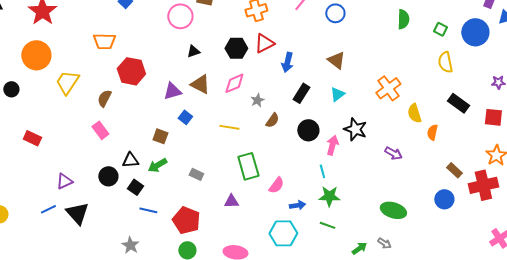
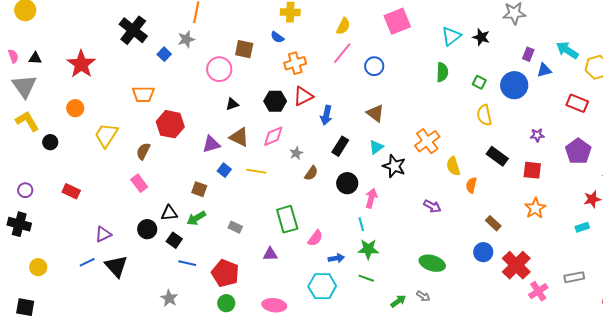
orange circle: (36, 55) -> (75, 108), size x0.6
yellow line: (229, 127) -> (256, 171), moved
black star: (355, 129) -> (394, 166), moved
red cross: (483, 185) -> (516, 265), moved, turned -32

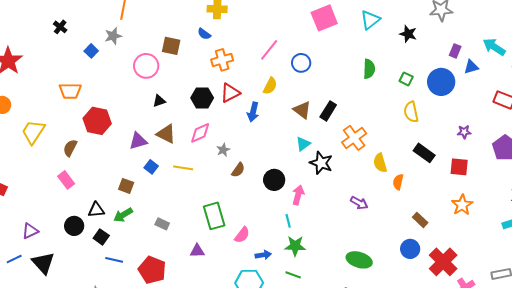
yellow semicircle: (343, 26) -> (270, 86), moved
black cross: (133, 30) -> (60, 27), size x0.5
cyan triangle: (451, 36) -> (370, 20), moved
black rectangle: (340, 146) -> (328, 111), moved

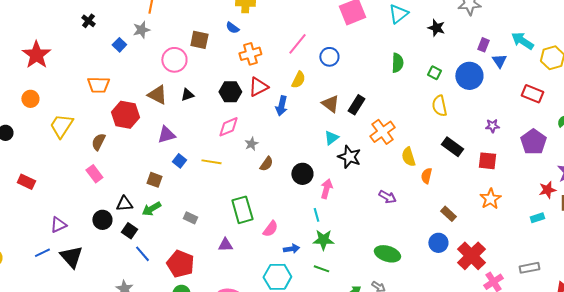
blue triangle: (471, 67) -> (499, 61), turned -49
brown triangle: (166, 134) -> (157, 95), moved
blue line: (114, 260) -> (142, 254), turned 36

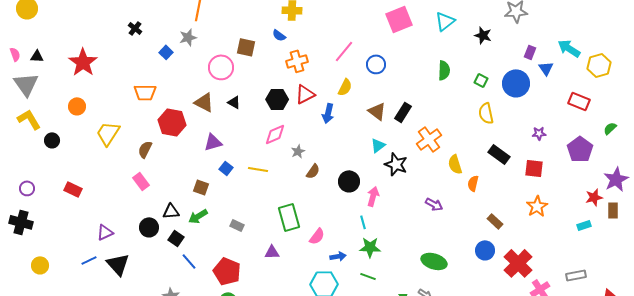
black triangle: (187, 95) -> (234, 102), turned 48

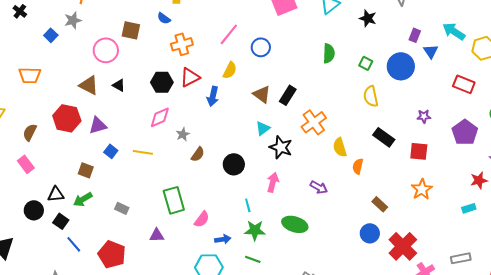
red hexagon: (172, 122) -> (67, 118), moved
pink arrow: (373, 196) -> (273, 182), moved
green ellipse: (434, 261) -> (295, 224), moved

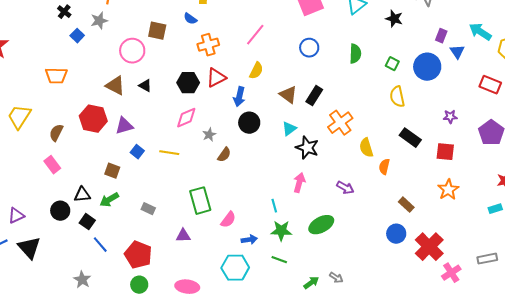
black cross: (20, 11) -> (64, 12), moved
blue circle: (261, 47) -> (309, 48), moved
black circle: (234, 164) -> (249, 123), moved
green ellipse: (295, 224) -> (321, 225), turned -45

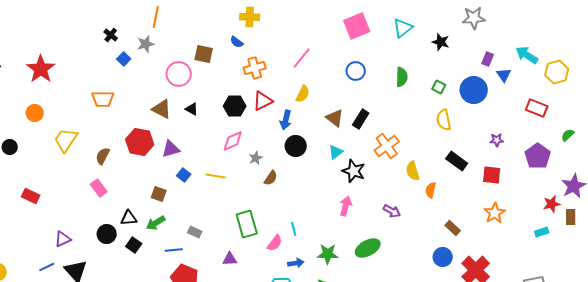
cyan line: (274, 206) -> (294, 229), moved
blue line: (100, 245) -> (174, 250), moved, turned -54

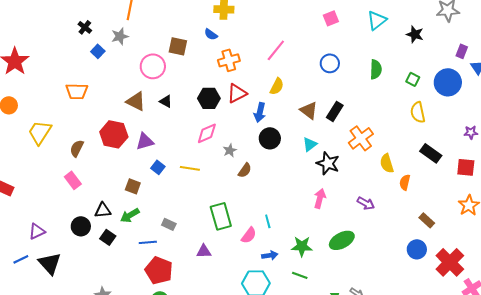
pink square: (357, 26) -> (331, 18), size x0.6

